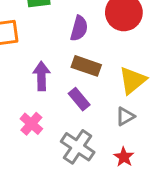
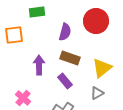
pink cross: (31, 124) -> (23, 98), moved

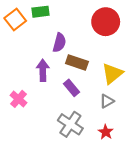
purple semicircle: (65, 32) -> (59, 43), moved
orange square: (14, 35) -> (15, 19), moved, turned -30
pink cross: (23, 98) -> (18, 99), moved

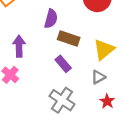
purple arrow: (43, 70) -> (19, 46), moved
red star: (106, 132) -> (107, 101), moved

